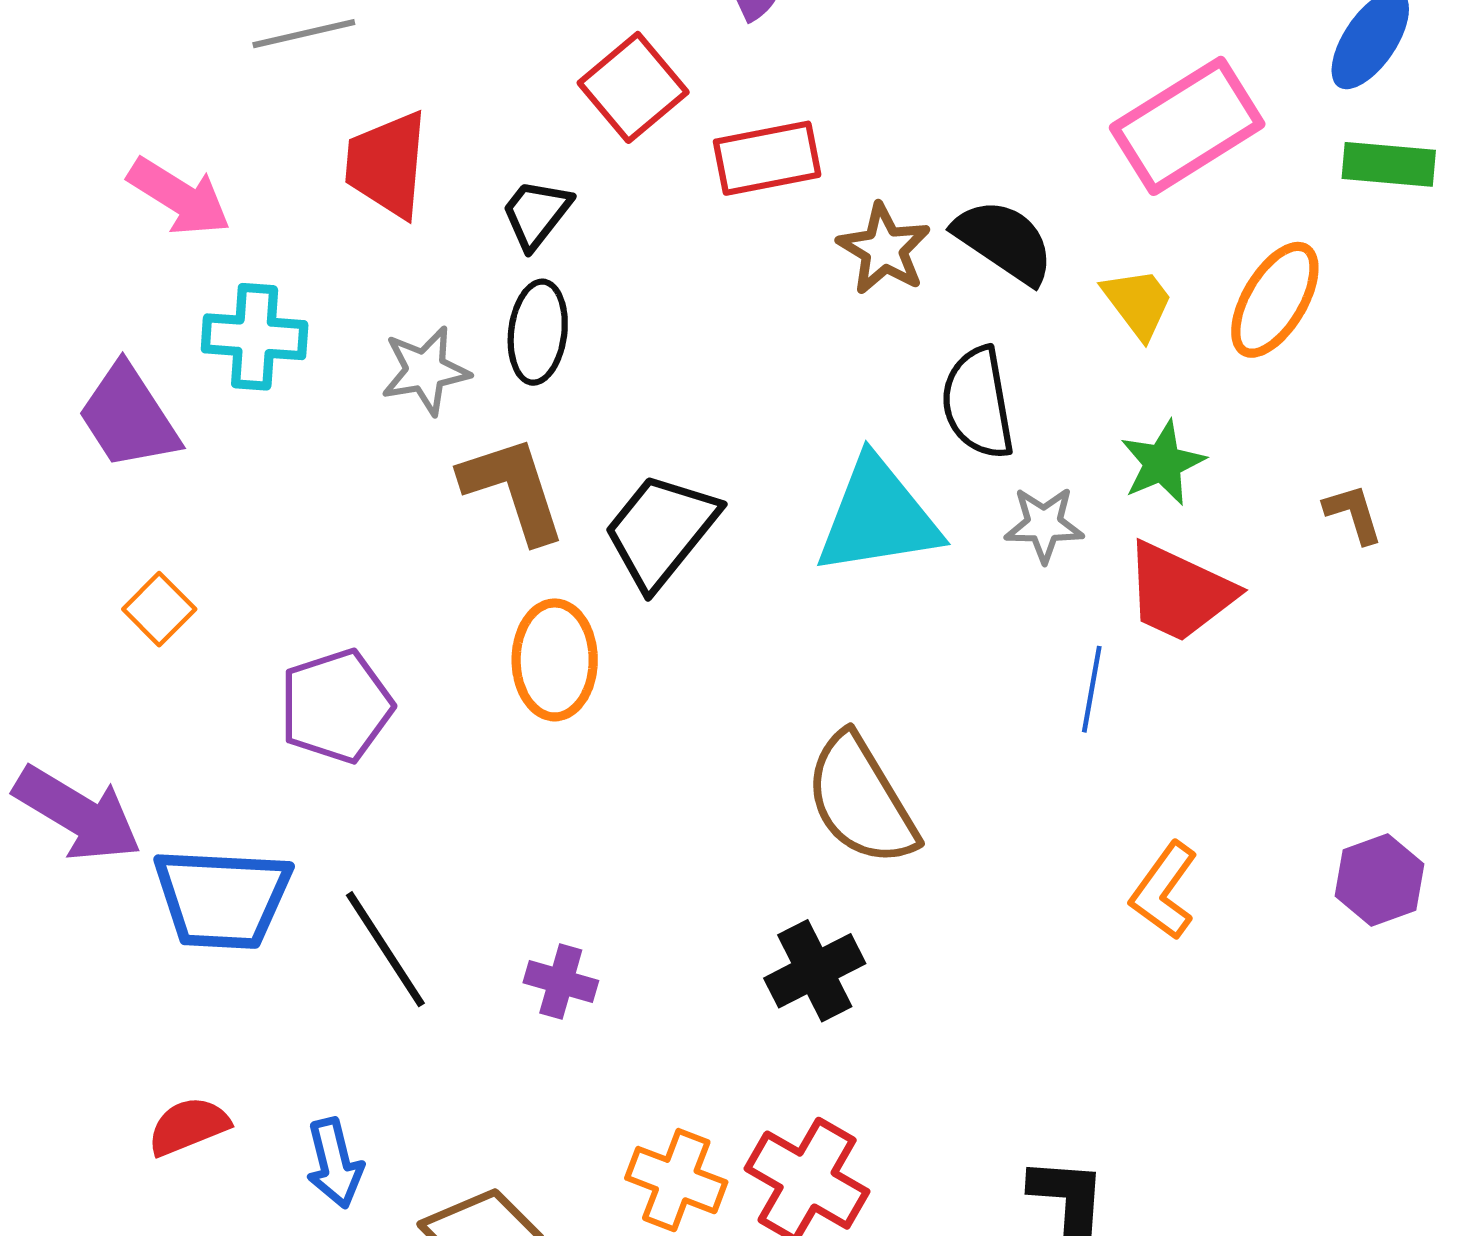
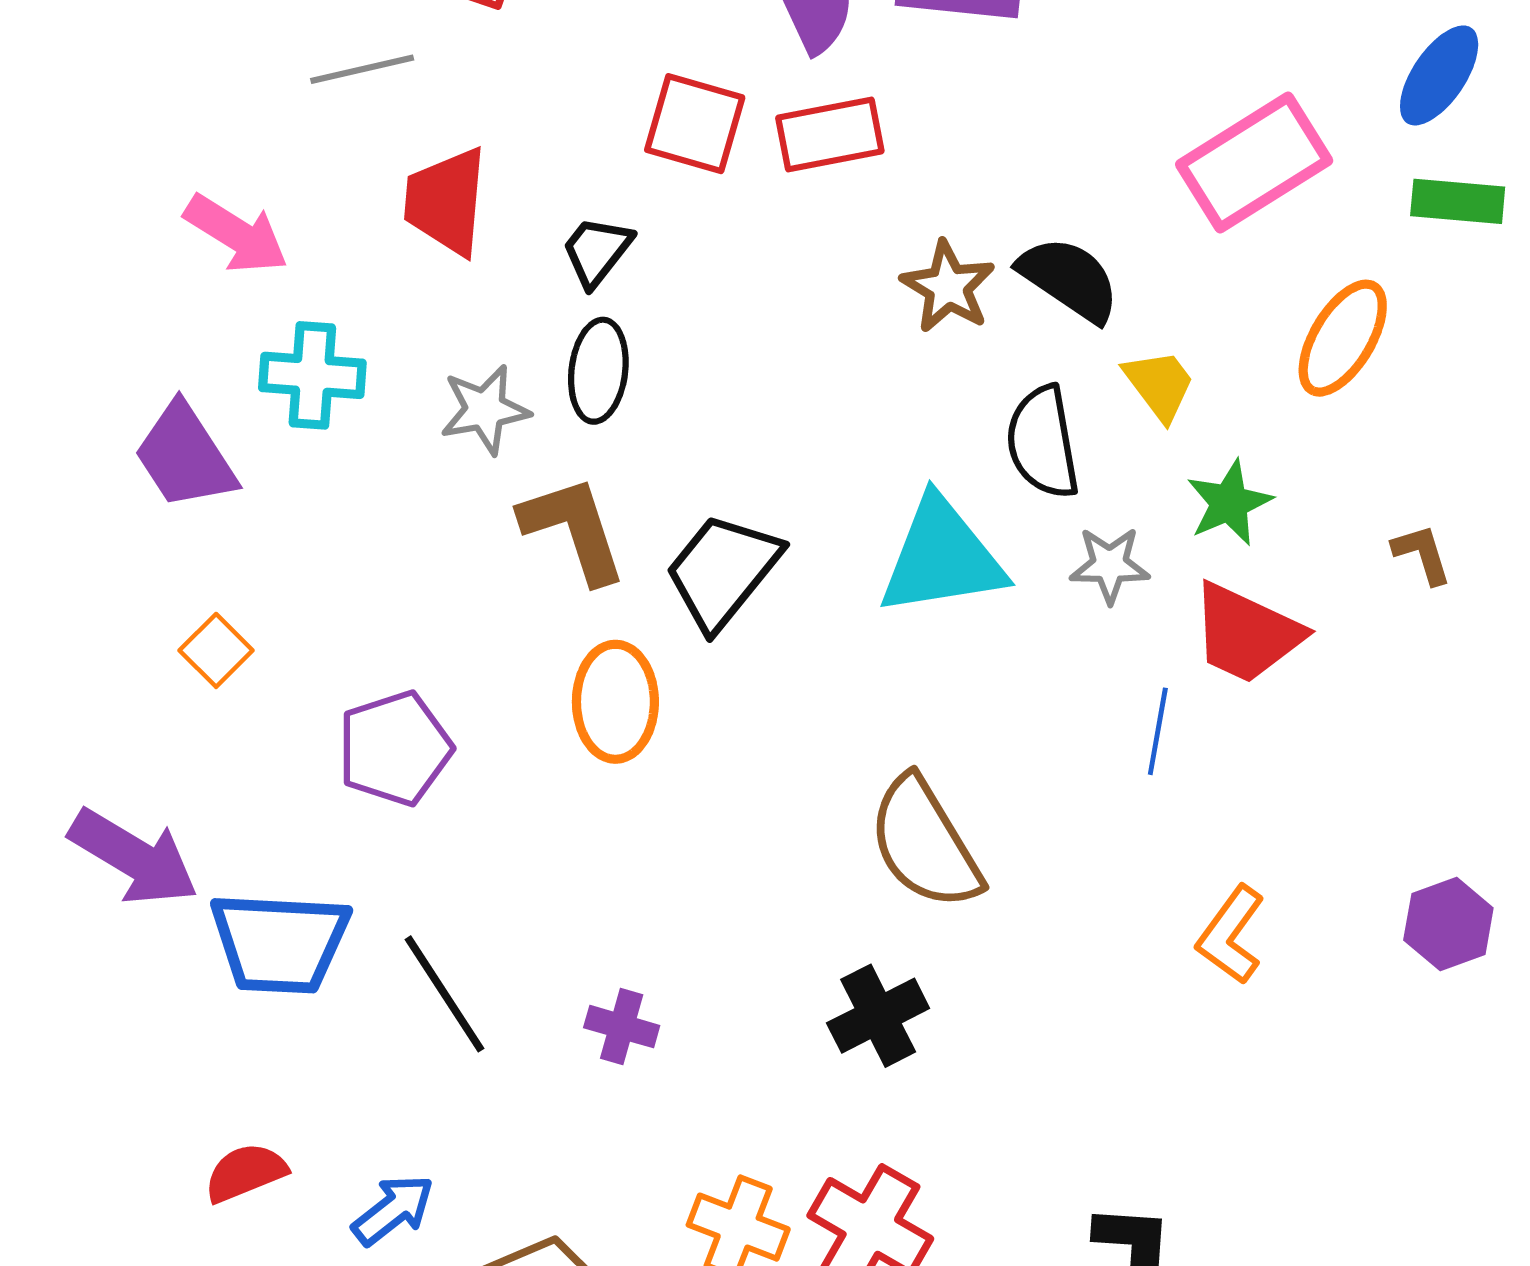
red square: (633, 87) -> (695, 124), turned -34
red rectangle: (767, 158) -> (830, 135), moved
yellow trapezoid: (1138, 303) -> (1159, 385), moved
blue arrow: (335, 1163) -> (393, 1210), turned -114

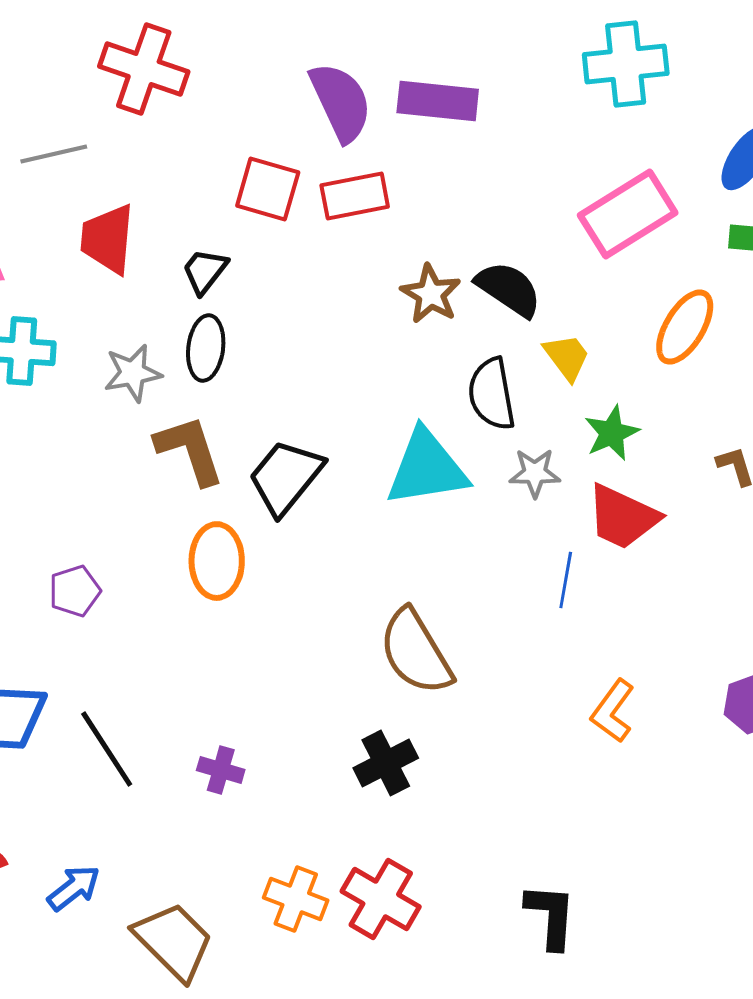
purple pentagon: (395, 748) -> (75, 591), size x0.7

